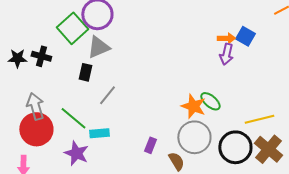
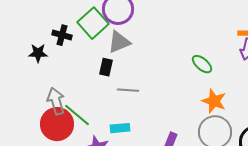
black cross: (41, 56) -> (62, 35), moved
gray line: (107, 95) -> (128, 90), turned 55
green ellipse: (210, 101) -> (202, 64), moved
green line: (73, 118) -> (77, 115), moved

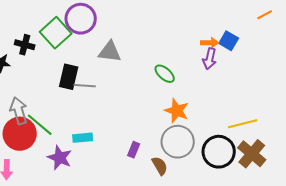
gray triangle: (119, 42) -> (110, 52), moved, turned 30
black rectangle: (106, 67) -> (69, 77), size x1.4
gray line: (128, 90) -> (85, 86), moved

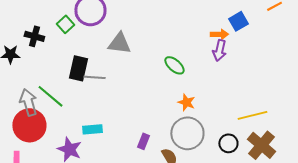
green square: (56, 33) -> (65, 24), size x0.6
blue square: (229, 41) -> (238, 21), moved, turned 30
orange star: (177, 111) -> (186, 102), size x0.7
green line: (40, 125) -> (50, 96), moved
black circle: (219, 152) -> (228, 143), size x0.6

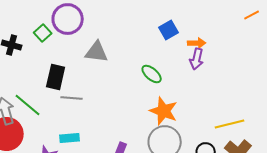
blue square: (238, 21) -> (169, 30), moved
gray line: (94, 77) -> (72, 98), moved
orange star: (186, 102) -> (164, 111), size x1.6

